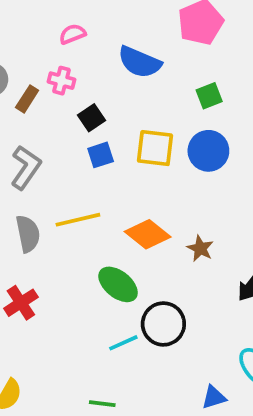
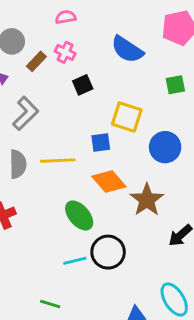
pink semicircle: (72, 34) -> (66, 17), moved
blue circle: (208, 151) -> (165, 147), moved
blue square: (101, 155) -> (101, 143), moved
brown star: (200, 248) -> (147, 200), size x1.6

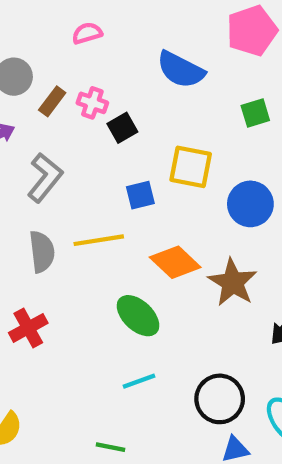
pink cross: (65, 52) -> (92, 103), moved
blue square: (101, 143) -> (140, 195), moved
black circle: (108, 252) -> (220, 399), moved

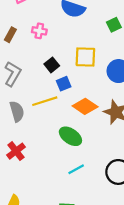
pink cross: (92, 103) -> (39, 31), moved
black square: (122, 128) -> (52, 65), moved
blue square: (140, 195) -> (64, 84), moved

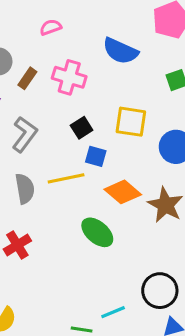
pink cross: (39, 31) -> (69, 77), size x1.5
blue square: (64, 84) -> (96, 156), turned 32
cyan line: (76, 169) -> (113, 312), moved

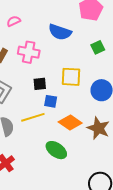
black square: (82, 128) -> (40, 84), turned 32

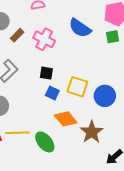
green square: (98, 47) -> (112, 37), moved
yellow square: (71, 77) -> (77, 87), moved
yellow line: (33, 117) -> (17, 133), moved

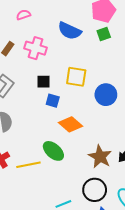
yellow square: (77, 87) -> (76, 77), moved
brown star: (92, 132) -> (100, 157), moved
yellow line: (17, 133) -> (28, 165), moved

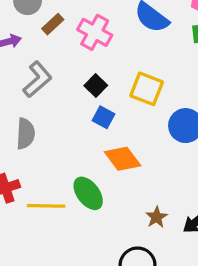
black square: (43, 82) -> (96, 85), turned 32
brown star: (100, 157) -> (157, 217), size x0.6

